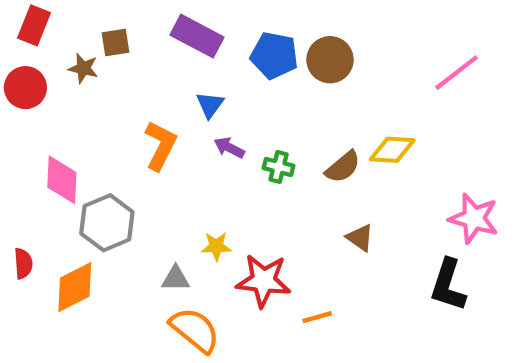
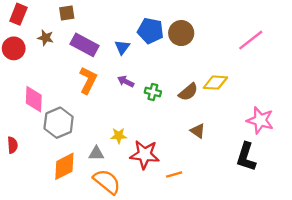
purple rectangle: (197, 36) -> (84, 45), moved
brown square: (115, 43) -> (67, 13), moved
blue triangle: (210, 105) -> (122, 47), moved
orange diamond: (75, 287) -> (64, 166), moved

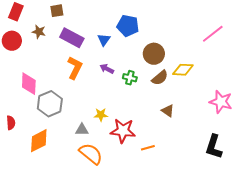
brown circle: (181, 33) -> (154, 54), moved
black L-shape: (246, 157) -> (214, 147), moved
orange diamond: (64, 166) -> (39, 141), moved

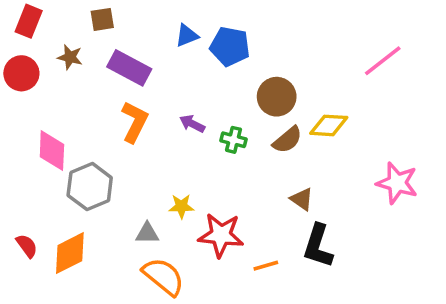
blue triangle: (104, 40) -> (187, 36), moved, turned 32
red semicircle: (11, 123) -> (27, 246), moved, turned -32
black L-shape: (214, 147) -> (318, 246), moved

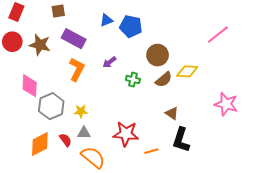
brown star: (70, 57) -> (40, 45), moved, size x1.5
purple arrow: (192, 124) -> (109, 62), moved, turned -64
yellow star: (181, 206) -> (81, 111), moved
red semicircle: (27, 246) -> (65, 140), moved

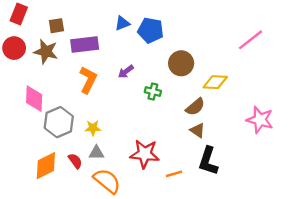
brown square: (58, 11) -> (56, 26), moved
purple rectangle: (74, 39) -> (85, 44), turned -35
brown semicircle: (164, 80) -> (195, 107), moved

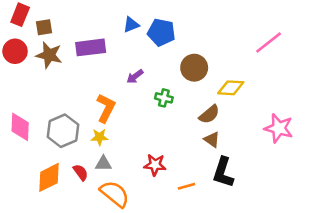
brown square: (56, 26) -> (44, 27), moved
orange L-shape: (88, 80) -> (106, 108), moved
pink diamond: (34, 99) -> (20, 127), moved
red star: (145, 154) -> (155, 165), size x0.7

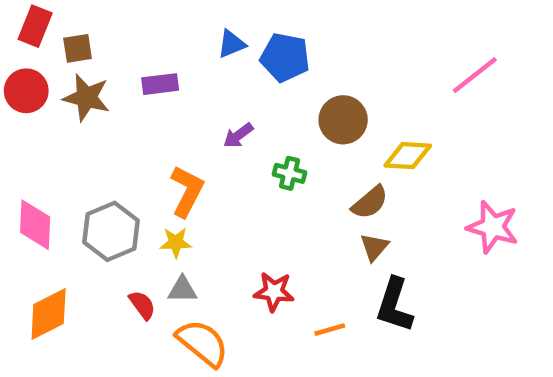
purple rectangle: (91, 47) -> (160, 84), size x0.7
brown triangle: (212, 140) -> (374, 247), turned 36
orange diamond: (49, 177) -> (49, 314), moved

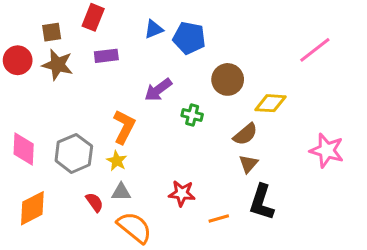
red rectangle: (35, 26) -> (93, 17), moved
purple arrow: (238, 135) -> (158, 90), size x1.4
yellow star: (176, 243) -> (117, 161), turned 30

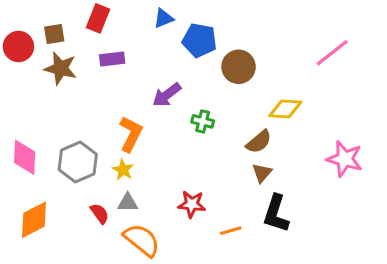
blue triangle: (154, 29) -> (164, 18), moved
red circle: (18, 60) -> (18, 46), moved
brown circle: (228, 79) -> (239, 67), moved

